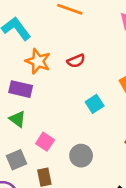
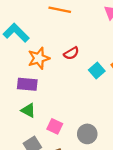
orange star: (38, 61) -> (39, 58), turned -30
cyan square: (95, 104) -> (97, 70), moved

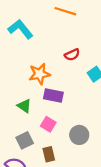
orange star: (39, 58) -> (39, 74), moved
purple rectangle: (27, 84) -> (53, 95), moved

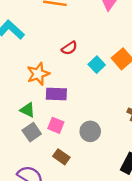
gray square: (25, 140) -> (32, 132), moved
brown rectangle: (49, 154) -> (61, 157), turned -32

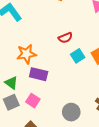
red semicircle: (69, 48) -> (65, 38), moved
gray circle: (90, 131) -> (71, 112), moved

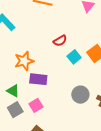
pink square: (33, 101) -> (36, 105), turned 32
gray circle: (71, 112) -> (80, 95), moved

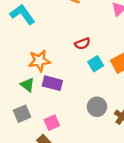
green triangle: (13, 91) -> (27, 85), moved
pink square: (36, 105) -> (52, 123), moved

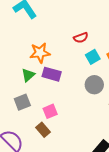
green triangle: (27, 85) -> (28, 75), turned 40
gray circle: (97, 107) -> (94, 85), moved

